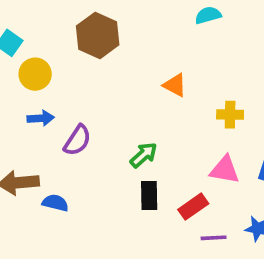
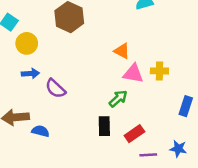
purple semicircle: (77, 140) -> (56, 89), turned 100
green arrow: (144, 155) -> (118, 99), moved
pink triangle: (225, 170) -> (133, 73), moved

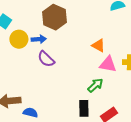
blue arrow: (30, 73) -> (39, 39), moved
purple semicircle: (56, 89) -> (46, 59), moved

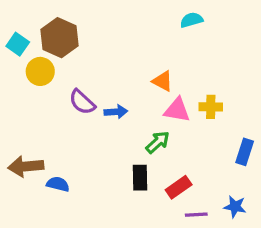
brown hexagon: (55, 17) -> (60, 38), moved
blue arrow: (39, 39) -> (116, 112), moved

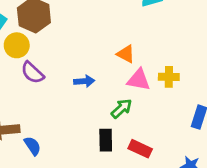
purple semicircle: (82, 102) -> (32, 73), moved
blue semicircle: (58, 184) -> (32, 146), turned 42
red rectangle: (179, 187) -> (140, 149), turned 60

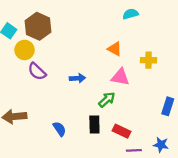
orange triangle: (126, 54) -> (115, 49), moved
yellow cross: (169, 77) -> (149, 60), moved
blue semicircle: (32, 146) -> (59, 129), moved

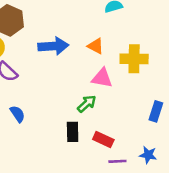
yellow cross: (149, 60) -> (134, 59), size x1.5
blue arrow: (77, 78) -> (53, 46), moved, size x1.6
blue semicircle: (59, 129) -> (18, 114), moved

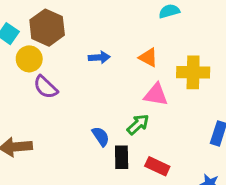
blue arrow: (53, 46) -> (99, 57), size x0.6
blue semicircle: (18, 114) -> (101, 136), moved

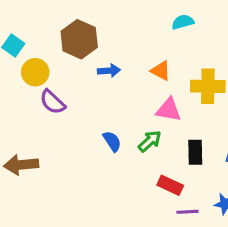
brown hexagon: (47, 28) -> (79, 39), moved
blue semicircle: (101, 136) -> (112, 141), moved
black rectangle: (122, 157) -> (195, 152), moved

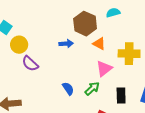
brown hexagon: (79, 39) -> (85, 24), moved
pink triangle: (169, 110) -> (104, 69), turned -48

